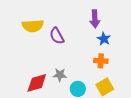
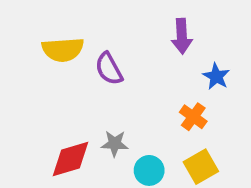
blue star: (104, 39) -> (216, 76), moved
orange cross: (101, 61) -> (193, 117), turned 32

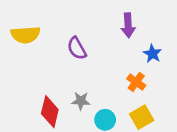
yellow semicircle: (63, 50) -> (25, 35), moved
red diamond: (70, 159) -> (50, 112), turned -60

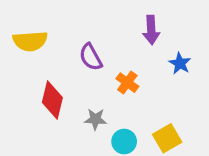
orange cross: (136, 82) -> (127, 83), moved
red diamond: (50, 112) -> (52, 100), moved

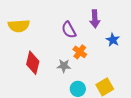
purple semicircle: (91, 57) -> (69, 30), moved
gray star: (95, 119) -> (64, 66), moved

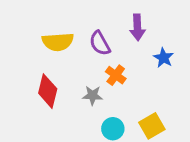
yellow semicircle: (19, 26) -> (58, 42), moved

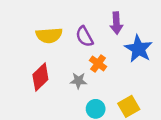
blue star: (164, 58) -> (138, 49), size x1.6
red diamond: (48, 91) -> (40, 77), turned 32

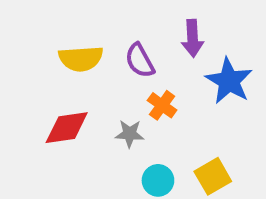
red diamond: (40, 77) -> (67, 128), turned 36

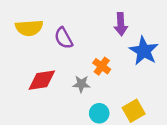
yellow semicircle: (81, 59) -> (29, 28), moved
purple semicircle: (140, 61) -> (64, 38), moved

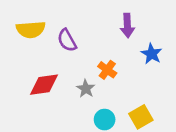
blue star: (144, 51) -> (152, 54), size x0.7
gray star: (81, 84) -> (86, 89), turned 30

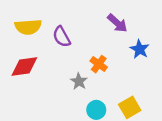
purple arrow: (127, 26) -> (117, 23), turned -45
red diamond: (44, 85) -> (24, 67), moved

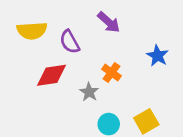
purple arrow: (117, 23) -> (109, 22), moved
red diamond: (24, 67) -> (51, 75), moved

